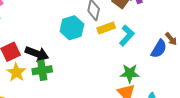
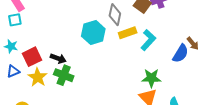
black arrow: (37, 54) -> (58, 59), size x0.7
green cross: (42, 70) -> (64, 75), turned 30

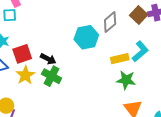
gray diamond: (115, 15) -> (110, 22), turned 30
yellow rectangle: (128, 33) -> (120, 59), moved
green star: (151, 78) -> (126, 80), moved

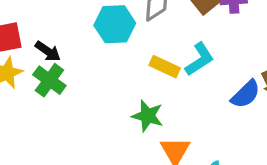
yellow rectangle: (120, 59) -> (165, 67), turned 30
green star: (126, 80) -> (148, 116), moved

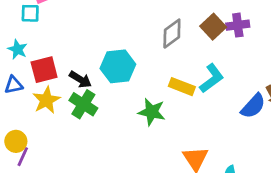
cyan hexagon: (115, 24) -> (118, 66), moved
green star: (148, 116) -> (152, 112), moved

